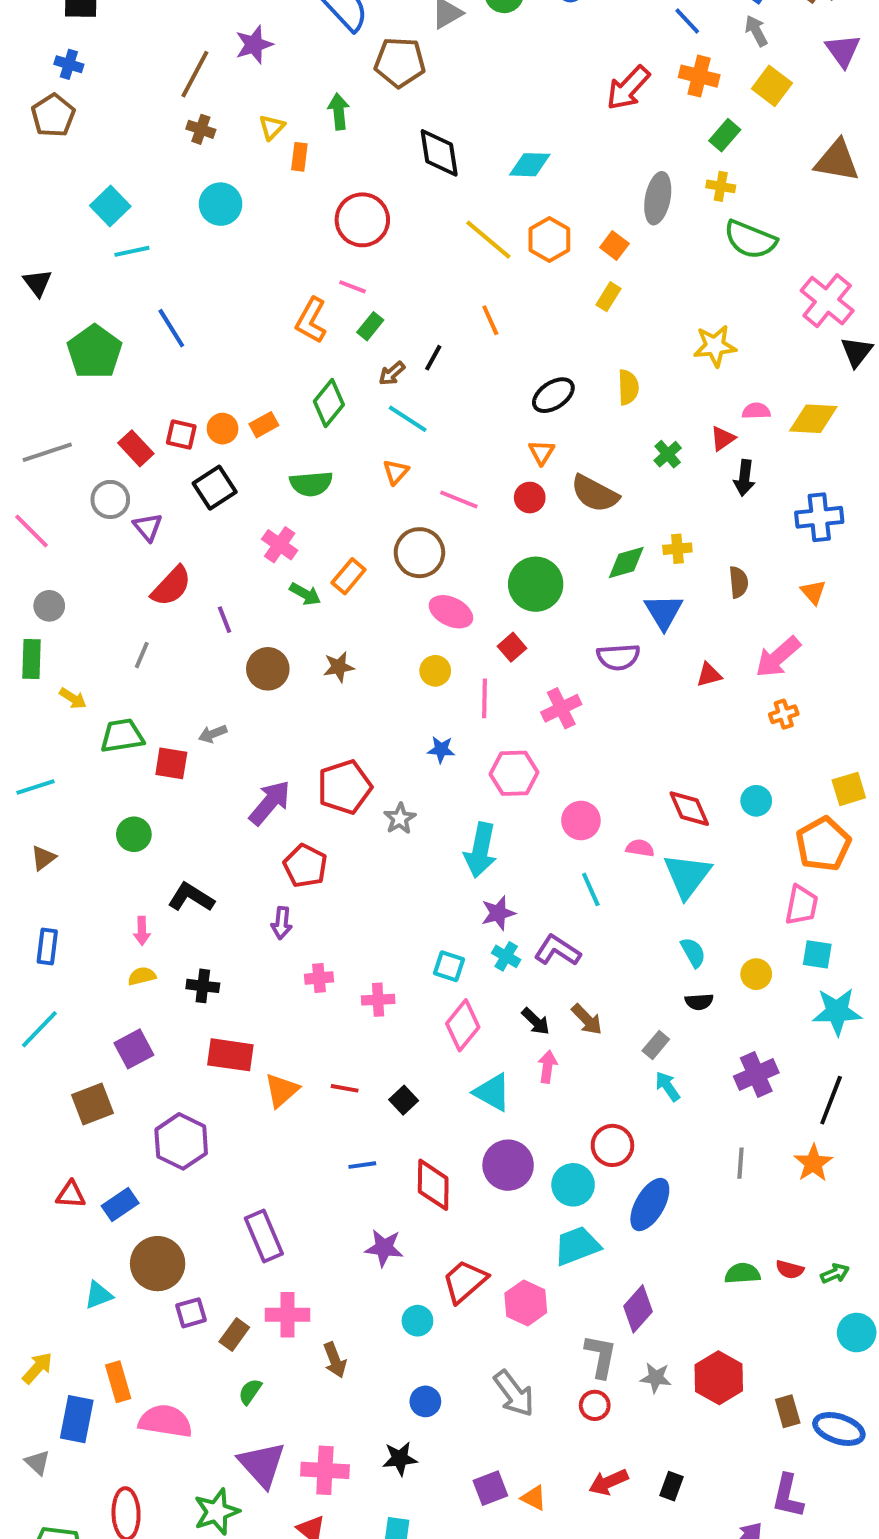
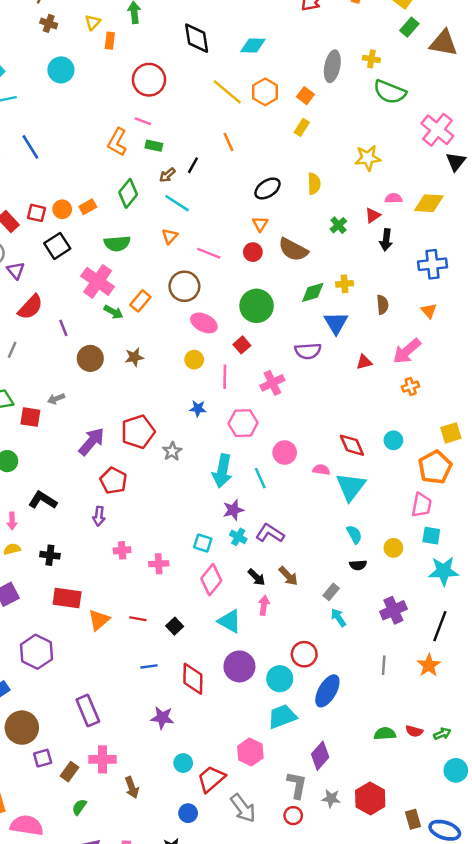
green rectangle: (725, 135) -> (409, 27), moved
green rectangle: (370, 326) -> (154, 146), turned 63
pink cross: (280, 545) -> (98, 281), size x1.5
cyan line: (591, 889) -> (260, 478), moved
red trapezoid: (465, 1281) -> (211, 779), moved

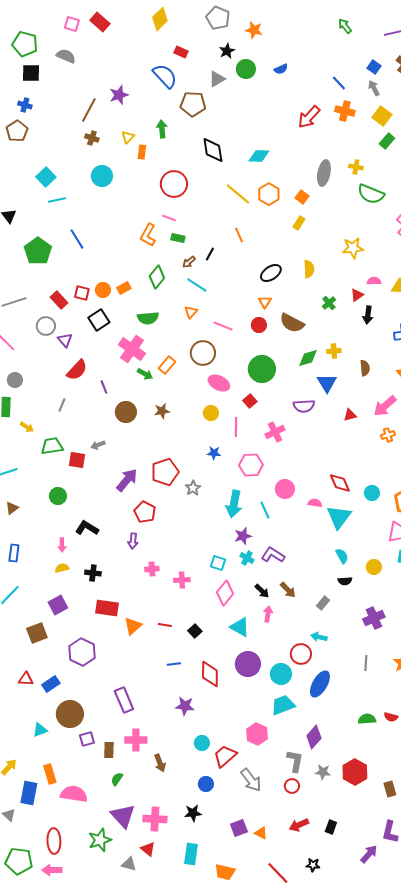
cyan circle: (393, 440) -> (372, 493), moved
cyan arrow: (338, 618) -> (319, 637), moved, turned -42
brown rectangle: (69, 772) -> (109, 750), turned -35

